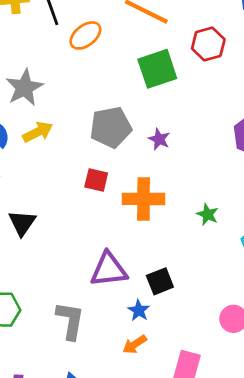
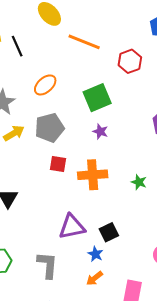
orange ellipse: (85, 35) -> (45, 85), moved
green square: (157, 69) -> (97, 98), moved
gray pentagon: (111, 127) -> (49, 128), moved

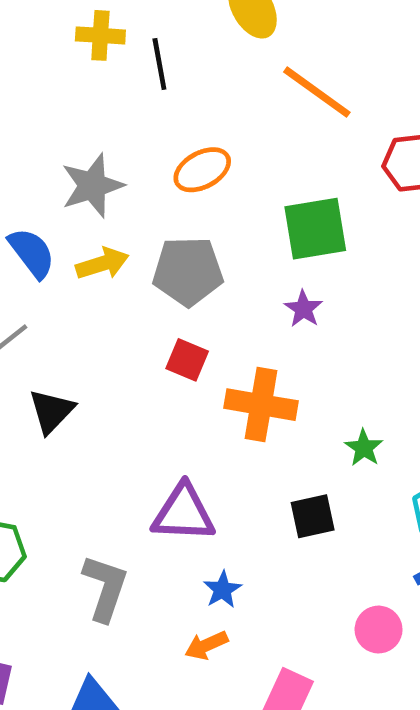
black square: (109, 232) -> (313, 516), moved

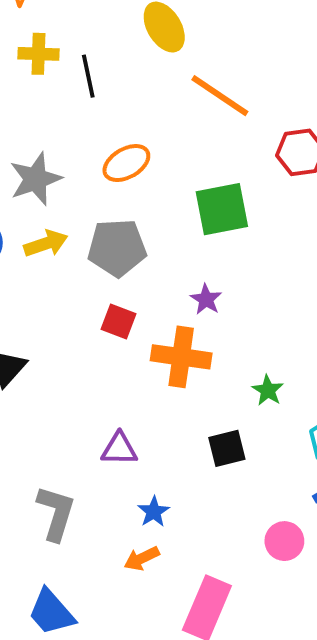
purple star: (303, 309) -> (206, 299), moved
purple triangle: (183, 513) -> (119, 449), size x0.7

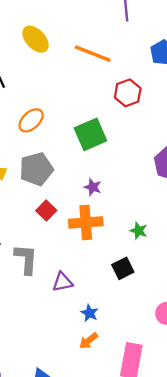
orange line: (220, 96) -> (93, 54), moved
red square: (119, 322) -> (46, 210), turned 36
gray L-shape: (56, 513) -> (26, 259), moved

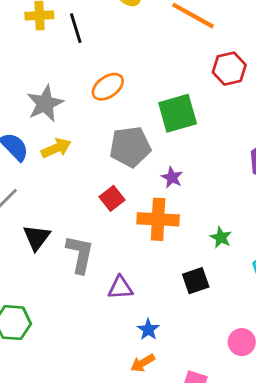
gray pentagon: (36, 169) -> (130, 147), moved

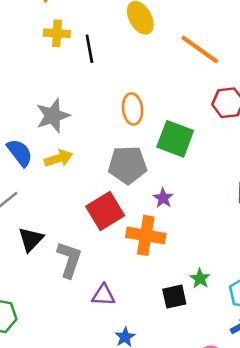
orange ellipse: (108, 87) -> (133, 109), moved, turned -68
green square: (178, 113) -> (175, 139), turned 30
red square: (112, 198) -> (105, 211), size x1.6
green star: (221, 237) -> (200, 278), moved

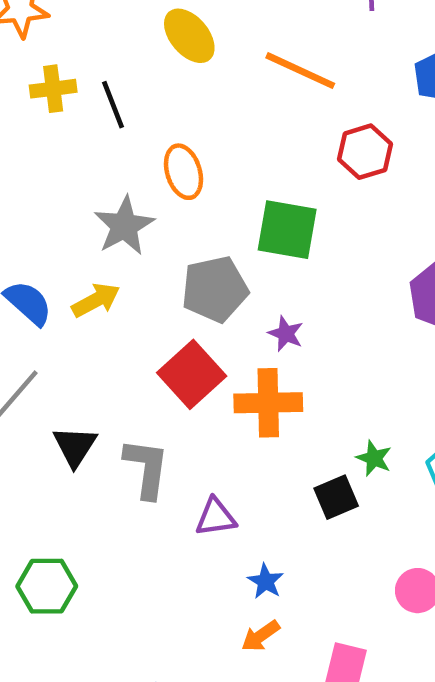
orange ellipse: (133, 109) -> (183, 172), moved
gray star: (53, 116) -> (124, 226), moved

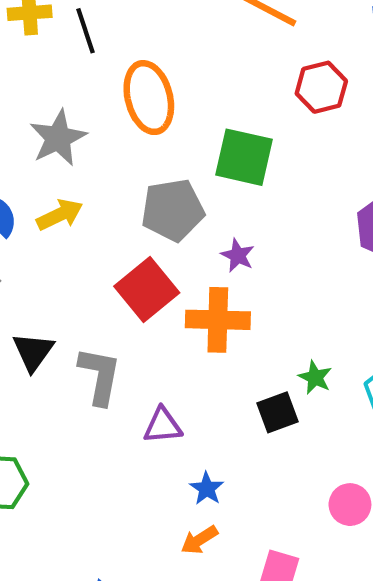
orange ellipse: (183, 172) -> (149, 98), size x1.4
gray star: (124, 226) -> (58, 138), moved

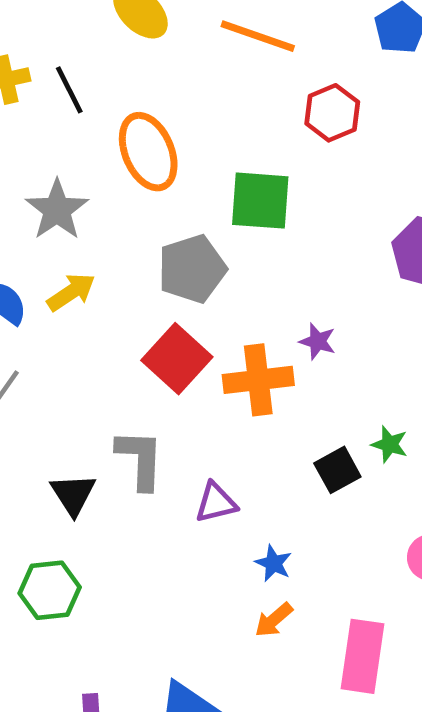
purple star: (238, 255) -> (318, 341), moved
black triangle: (33, 352) -> (73, 494), moved
green star: (315, 377) -> (390, 444), moved

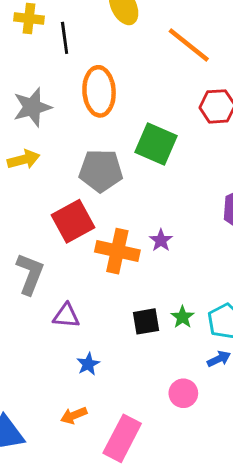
orange arrow: (274, 620) -> (74, 415), moved

